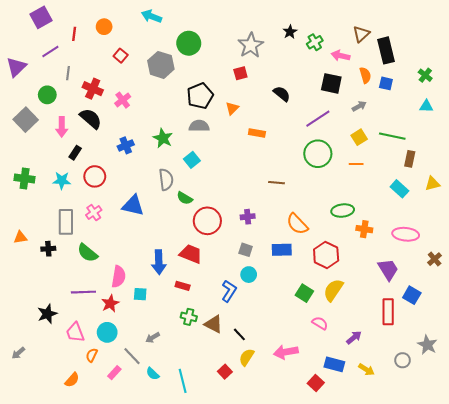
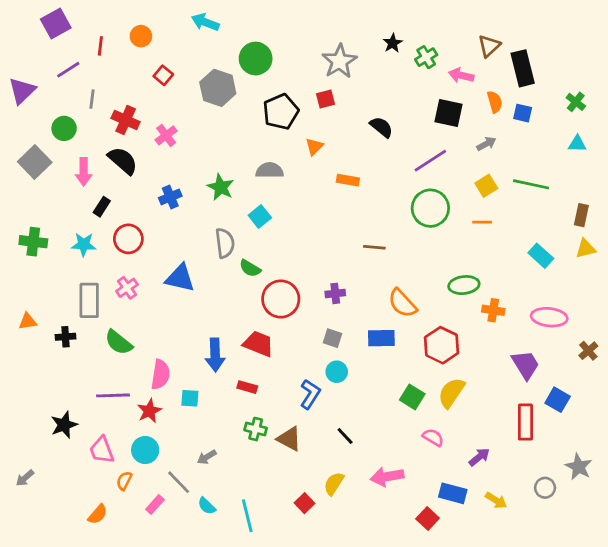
black pentagon: (200, 96) -> (281, 112), moved
brown rectangle: (410, 159) -> (581, 215), moved
black line: (239, 334) -> (345, 436), moved

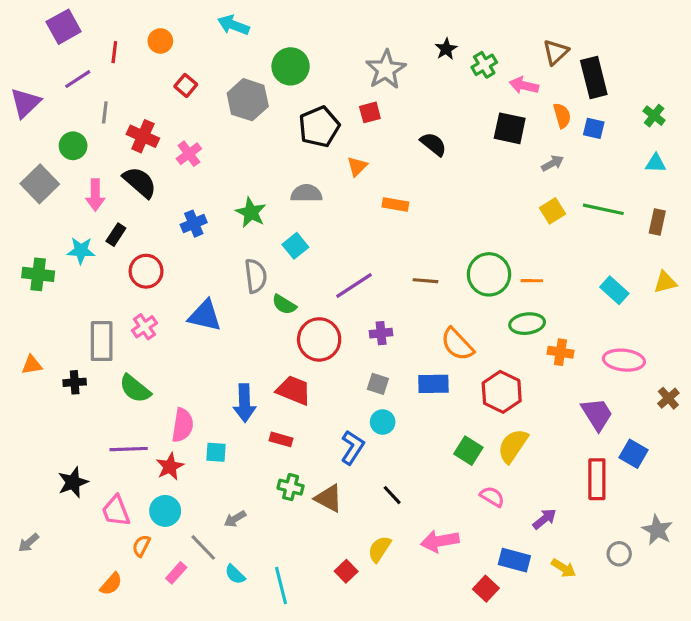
purple line: (430, 161) -> (354, 285), moved
green circle: (430, 208) -> (489, 274), moved
brown rectangle: (581, 215) -> (657, 222), moved
orange line: (482, 222) -> (532, 281), moved
cyan star: (84, 244) -> (81, 251), moved

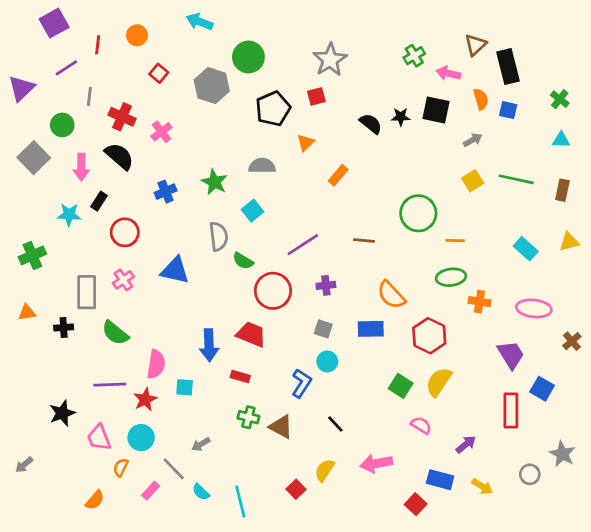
black star: (446, 49) -> (401, 117), moved, turned 30
orange rectangle: (395, 205) -> (338, 175), turned -60
green cross: (38, 274) -> (32, 255), moved, turned -30
green circle: (489, 274) -> (418, 213), moved

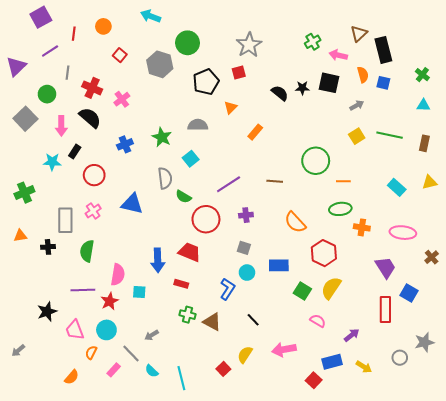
blue rectangle: (371, 329) -> (279, 265), moved
green semicircle: (115, 333) -> (87, 251), turned 60
gray star: (562, 454) -> (424, 342), turned 30
blue rectangle: (440, 480) -> (332, 362), turned -30

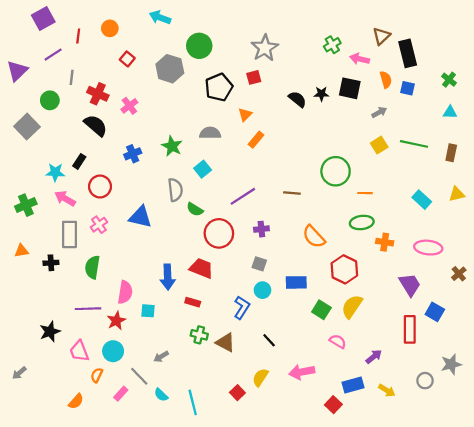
pink arrow: (61, 126) -> (65, 198), moved, turned 120
orange rectangle: (255, 132) -> (256, 140), moved

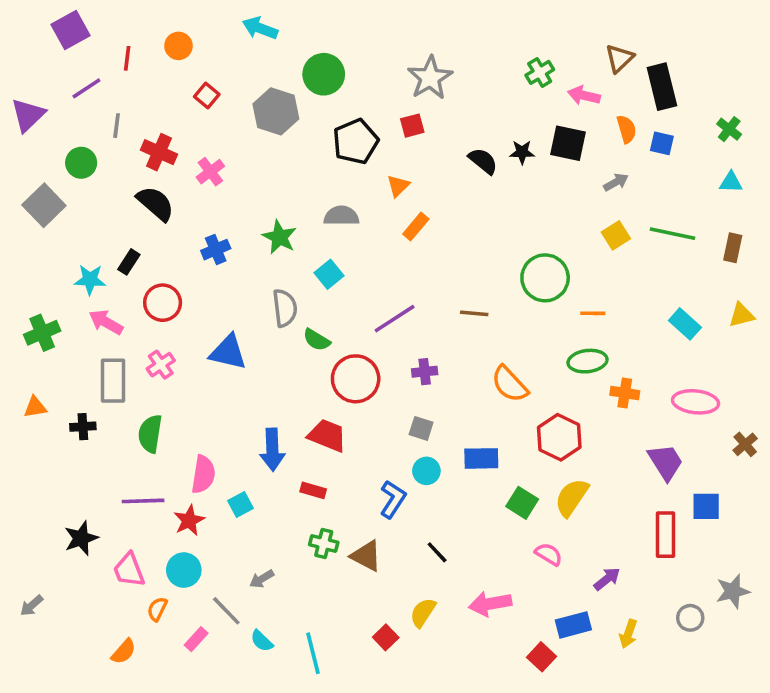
cyan square: (148, 311) -> (240, 505), turned -32
blue square: (435, 312) -> (706, 506), turned -30
yellow arrow: (387, 390) -> (628, 634), turned 77

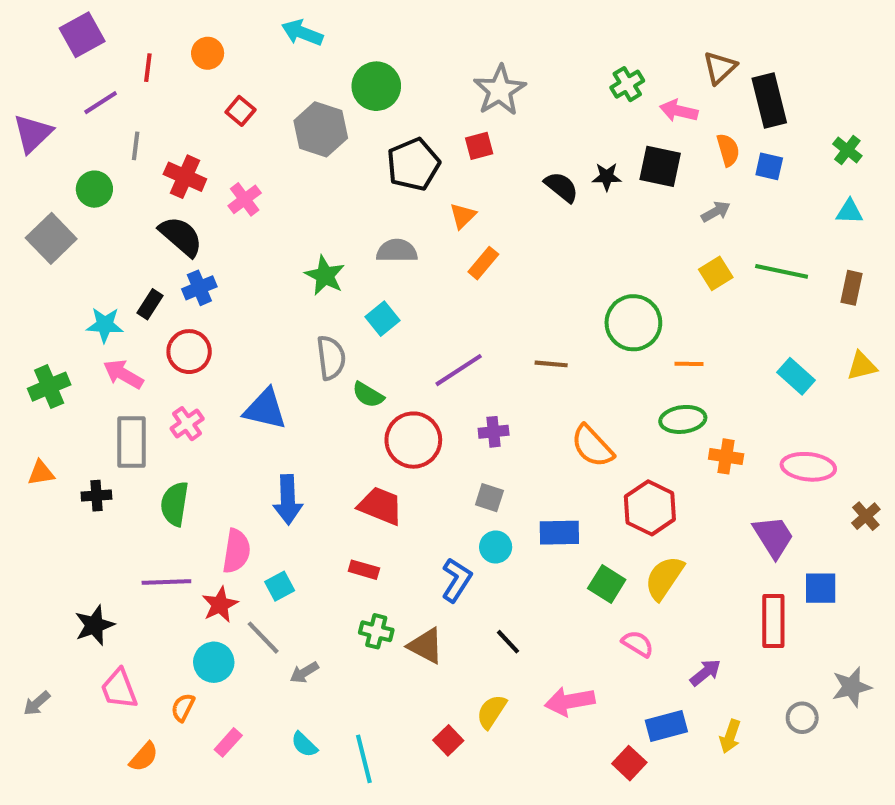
blue cross: (216, 250) -> (199, 288), moved
blue arrow: (272, 450) -> (288, 500), moved
pink trapezoid: (129, 570) -> (119, 689), moved
gray line: (226, 611) -> (263, 638), moved

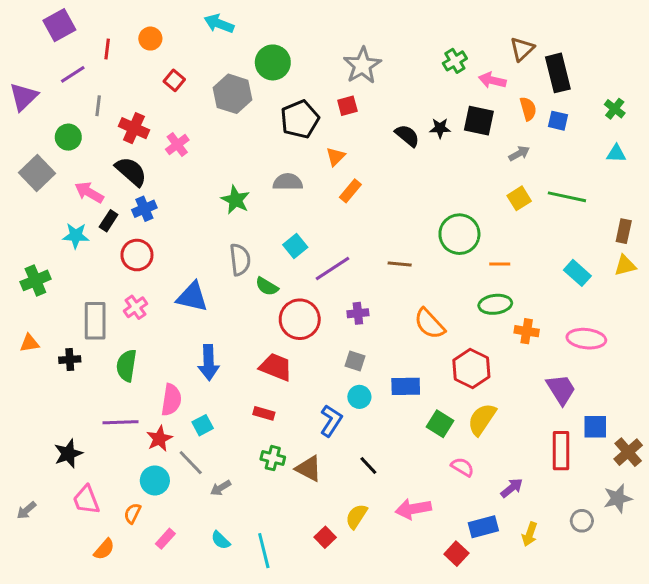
brown rectangle: (852, 288) -> (624, 231), moved
cyan square: (382, 319) -> (295, 246), moved
pink arrow: (123, 374) -> (89, 192), moved
brown cross: (866, 516) -> (628, 452), moved, size x1.4

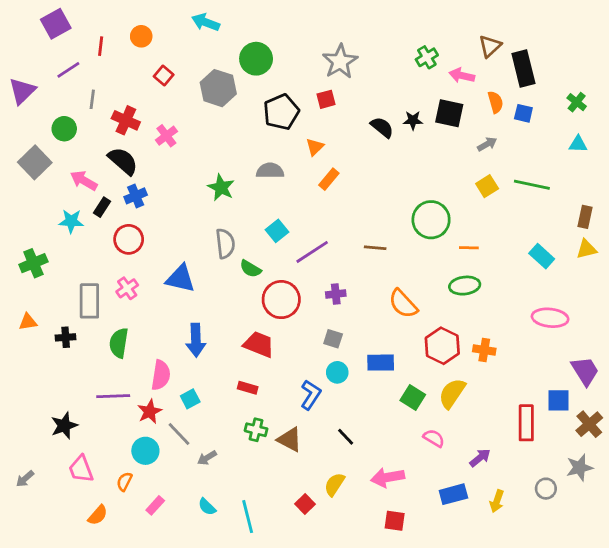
orange cross: (527, 331) -> (484, 350), moved
purple trapezoid: (561, 389) -> (585, 371), moved
red square: (456, 554) -> (395, 521), moved, turned -35

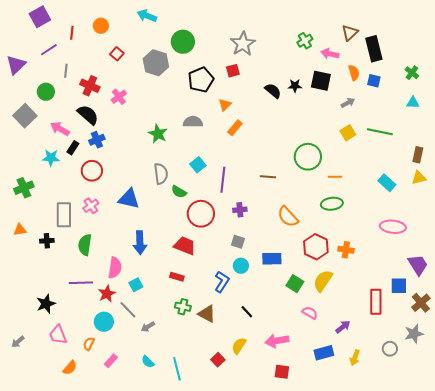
purple line: (312, 252) -> (223, 180), turned -50

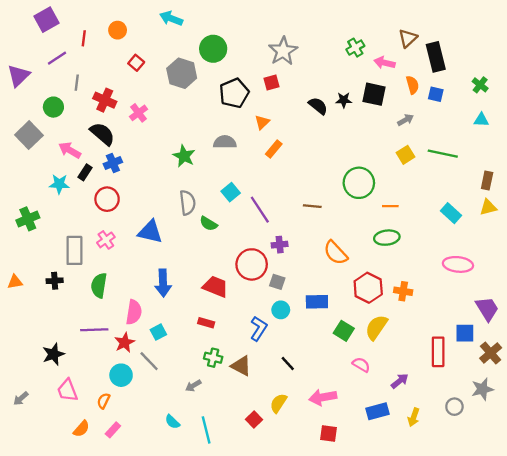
purple line: (223, 180) -> (260, 210), turned -40
red circle: (201, 214) -> (252, 264), moved
orange triangle: (20, 230) -> (15, 282), moved
gray arrow: (148, 327) -> (193, 386), moved
pink rectangle: (111, 361) -> (113, 430), moved

